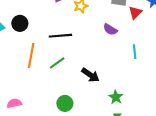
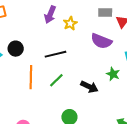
purple semicircle: (110, 29) -> (101, 41), size x1.5
green star: (116, 97) -> (113, 74), moved

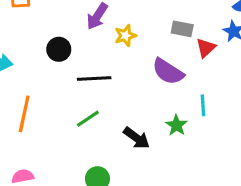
black circle: (16, 49) -> (59, 49), moved
orange line: (31, 77) -> (24, 114), moved

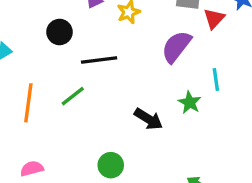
purple semicircle: (168, 72) -> (176, 47), turned 100
green line: (88, 119) -> (73, 96), moved

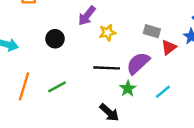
black line: (99, 60) -> (107, 68), moved
cyan line: (216, 79) -> (163, 92), turned 49
green star: (190, 103) -> (128, 89), moved

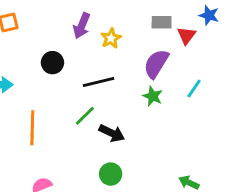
black line: (107, 68) -> (98, 82), moved
green line: (57, 87) -> (85, 116), moved
black arrow: (109, 112) -> (112, 133), moved

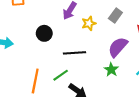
gray rectangle: (162, 22) -> (115, 15), moved, turned -64
orange line: (32, 128) -> (35, 81), moved

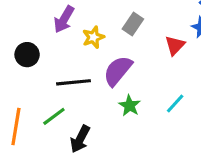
purple semicircle: (118, 47) -> (118, 71), moved
black arrow: (78, 91) -> (80, 139), turned 84

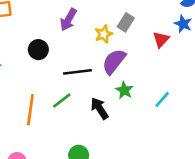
yellow star: (93, 37) -> (104, 34), moved
cyan line: (175, 103) -> (162, 99), moved
black arrow: (80, 139) -> (100, 108), moved, turned 120

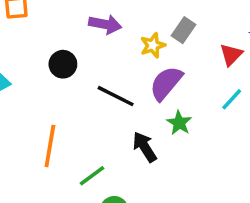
purple arrow: (68, 20) -> (105, 24), turned -110
black line: (77, 72) -> (116, 96), turned 32
cyan line: (162, 99) -> (232, 99), moved
green line: (62, 101) -> (92, 176), moved

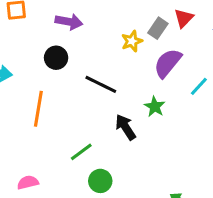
purple arrow: (105, 24) -> (69, 22), moved
red triangle: (231, 55) -> (184, 18), moved
purple semicircle: (166, 83) -> (168, 63), moved
orange line: (50, 146) -> (38, 109), moved

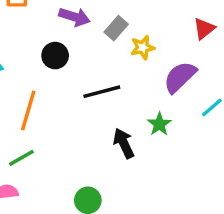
gray rectangle: (158, 28) -> (116, 28), moved
black line: (101, 84) -> (102, 92), turned -48
green line: (81, 152) -> (21, 158), moved

